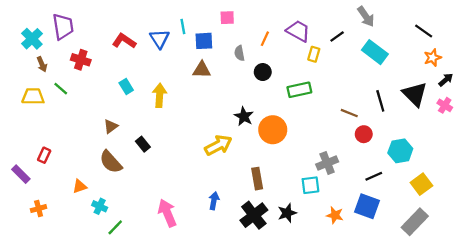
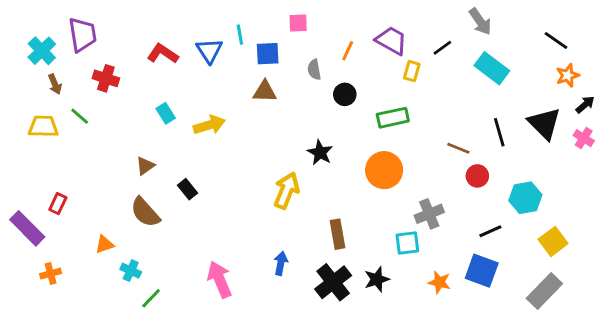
yellow arrow: (160, 95) -> (209, 125), turned 70
orange circle: (273, 130) -> (384, 170), moved
yellow arrow: (218, 145) -> (287, 190), turned -40
purple rectangle: (21, 174) -> (27, 228), size x1.4

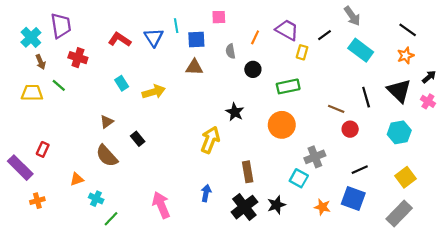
orange star: (568, 75) -> (406, 55), moved
cyan hexagon: (525, 198) -> (399, 132), moved
cyan square: (407, 243) -> (299, 178), turned 36

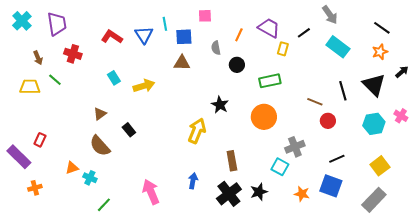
cyan cross: (31, 37) -> (22, 21), moved
pink cross: (428, 101) -> (401, 116), moved
cyan cross: (96, 199) -> (90, 178), moved

